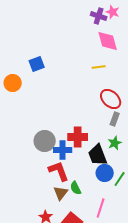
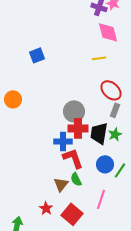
orange circle: (13, 83) -> (13, 99), moved
gray circle: (45, 141) -> (74, 111), moved
black trapezoid: (98, 155) -> (99, 133), moved, turned 30
red L-shape: (59, 171) -> (73, 158), moved

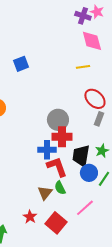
black trapezoid: (99, 133) -> (81, 156), moved
green star: (115, 134) -> (102, 151), moved
pink line: (101, 199) -> (85, 208), turned 30

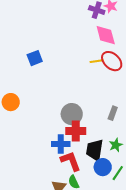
red ellipse: (95, 99) -> (112, 61), moved

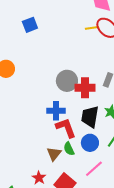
red cross: (76, 131) -> (85, 88), moved
blue circle: (103, 167) -> (90, 143), moved

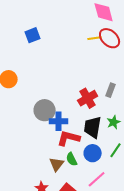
gray circle: (67, 81) -> (45, 110), moved
red cross: (85, 88) -> (88, 98), turned -30
red L-shape: (66, 128) -> (69, 138), turned -55

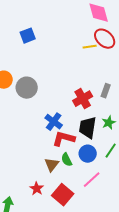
yellow line: (95, 38) -> (90, 47), moved
gray circle: (45, 110) -> (27, 88), moved
blue cross: (59, 121) -> (54, 122), turned 36

